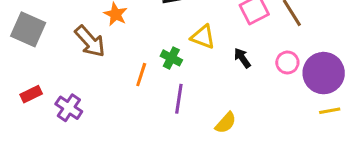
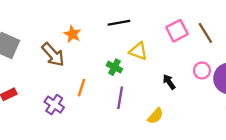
black arrow: (242, 58) -> (169, 82), moved
orange line: (141, 75) -> (81, 88), moved
purple cross: (69, 108) -> (54, 105), moved

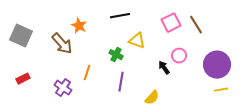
pink circle: (202, 70) -> (179, 56), moved

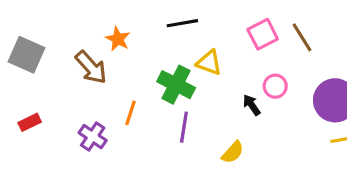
green cross: (116, 55) -> (176, 85), size x1.6

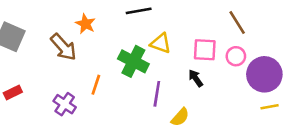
pink square: (263, 34) -> (205, 50), moved, turned 30
pink circle: (275, 86) -> (236, 56), moved
purple line: (184, 127) -> (157, 94), moved

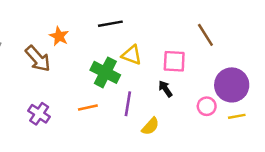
pink circle: (236, 56) -> (207, 106), moved
orange line: (96, 85) -> (88, 108), moved, turned 60

